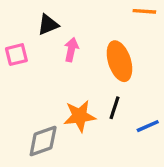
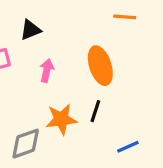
pink arrow: (71, 50) -> (47, 70), moved
blue line: (148, 126) -> (128, 147), moved

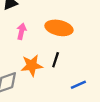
orange ellipse: (100, 66) -> (59, 28), turned -60

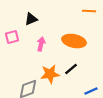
black line: (56, 60) -> (71, 69), turned 32

